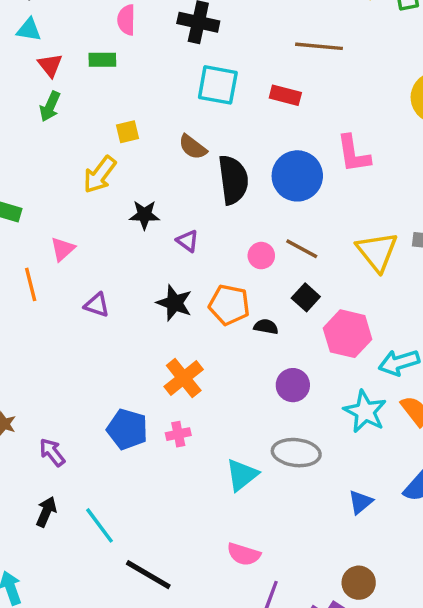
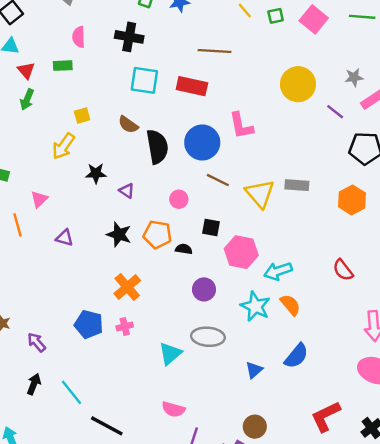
red rectangle: (285, 95) -> (192, 86), size x1.4
brown line: (302, 249) -> (218, 180), moved
black square: (306, 297) -> (211, 228), turned -30

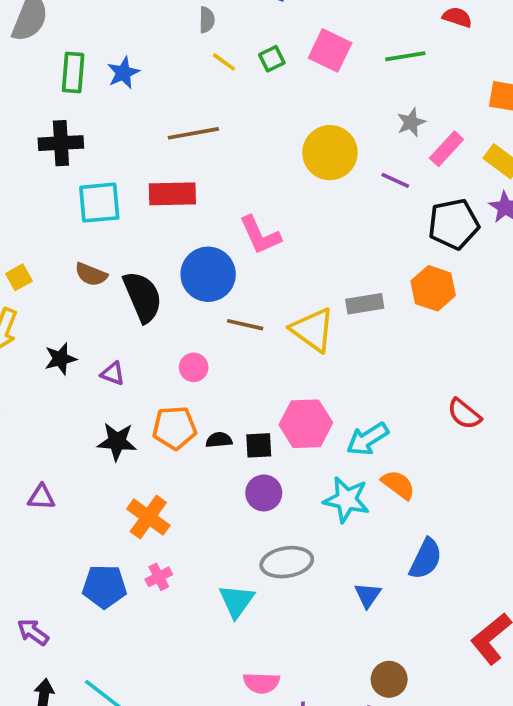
green line: (362, 17) -> (405, 56), moved
orange hexagon: (352, 200) -> (433, 288), moved
black square: (211, 228) -> (259, 445), moved
purple triangle: (64, 238) -> (41, 497), moved

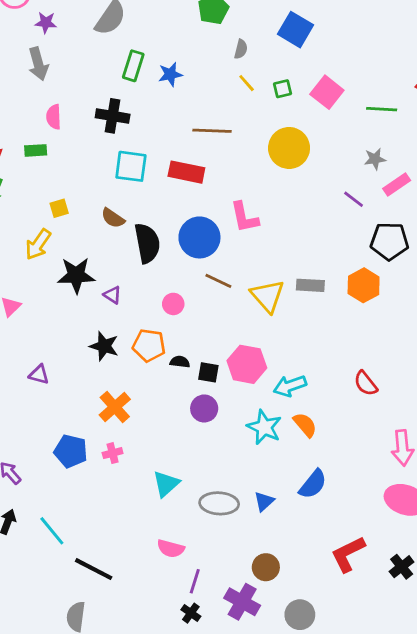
yellow circle: (330, 153) -> (289, 148), moved
black star: (60, 359) -> (76, 275), size x1.5
gray ellipse: (287, 562) -> (219, 503), moved

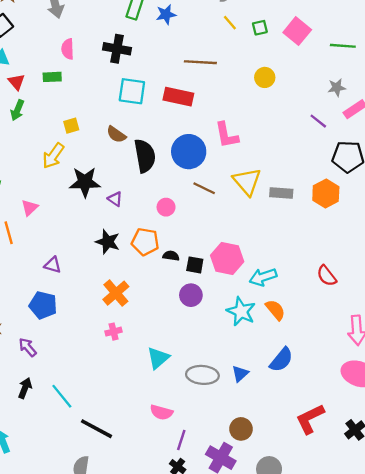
yellow circle: (289, 148) -> (265, 77), size x0.6
yellow triangle: (268, 296) -> (247, 182), moved
blue pentagon: (71, 451) -> (43, 305), moved

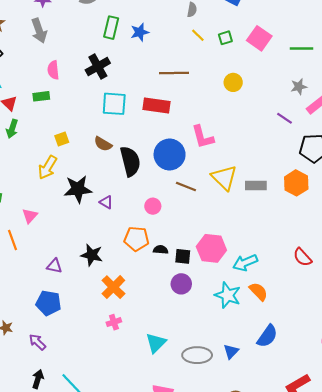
black cross: (117, 49) -> (98, 67), turned -35
black star: (108, 242) -> (92, 255), moved

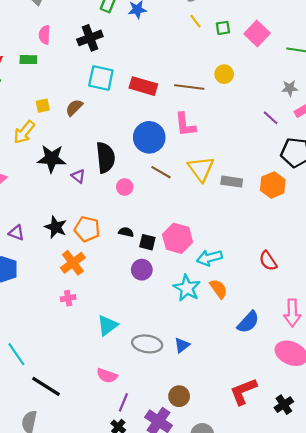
brown line: (174, 73) -> (189, 87), moved
brown semicircle: (103, 144) -> (74, 108), moved, turned 96
black semicircle: (130, 161) -> (105, 158), moved
orange pentagon: (136, 239) -> (87, 229), moved
blue semicircle: (267, 336) -> (248, 322), moved

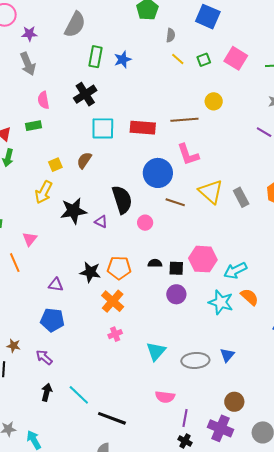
gray rectangle: (232, 182) -> (241, 197), turned 66

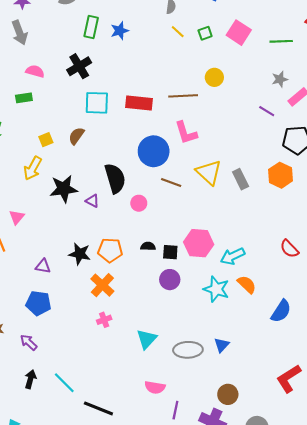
pink semicircle: (43, 100) -> (35, 71), turned 114

